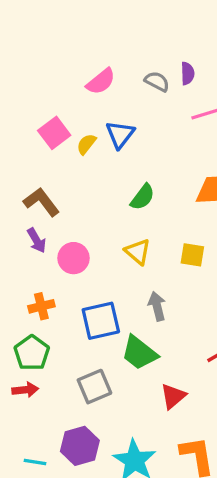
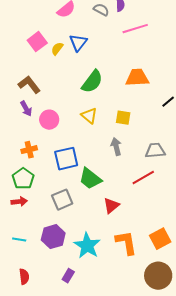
green semicircle: (143, 197) -> (92, 82), size x1.4
gray arrow: (157, 306) -> (116, 147), moved
cyan line: (35, 462) -> (19, 240), moved

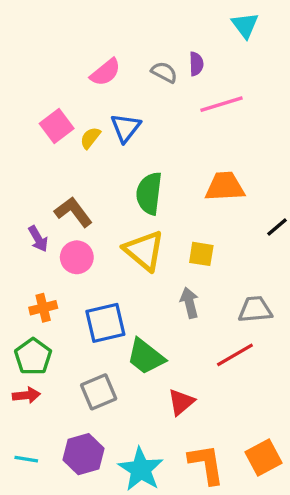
green semicircle: (92, 82) -> (149, 193), turned 150
brown L-shape: (29, 85) -> (73, 212), moved
yellow triangle: (89, 116) -> (144, 251), size x1.5

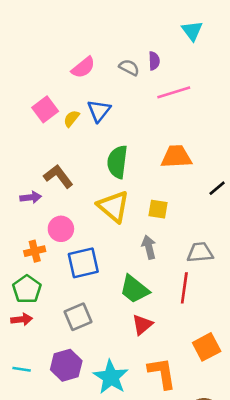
purple arrow: (38, 239) -> (31, 197), turned -66
pink circle: (77, 257) -> (61, 229), moved
red line: (235, 355) -> (184, 288), turned -52
green trapezoid: (146, 357) -> (134, 289), moved
orange square: (264, 457) -> (207, 347), moved

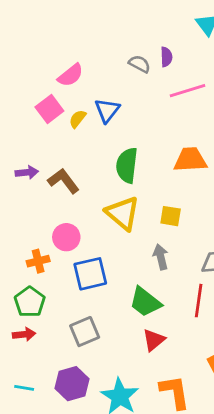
pink semicircle: (83, 67) -> (71, 75), moved
purple arrow: (31, 197) -> (27, 172), moved

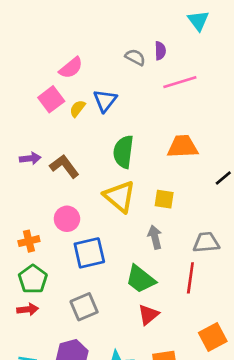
orange cross: (38, 261) -> (29, 241), moved

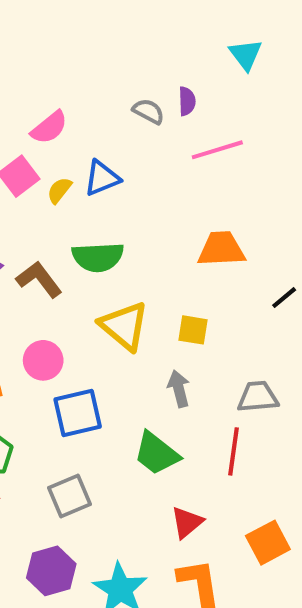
blue triangle: (105, 101) -> (102, 178), turned 30
green semicircle: (123, 152) -> (98, 257), moved, turned -100
red triangle: (148, 315) -> (187, 522), moved

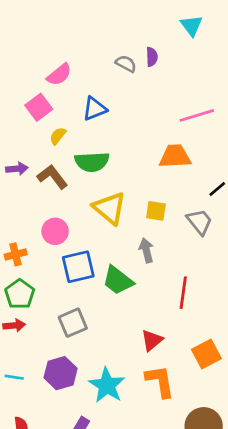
pink line: (217, 150) -> (197, 115), moved
yellow semicircle: (59, 190) -> (58, 136), moved
gray trapezoid: (258, 397) -> (200, 222), moved, turned 56
green trapezoid: (157, 453) -> (118, 280), moved

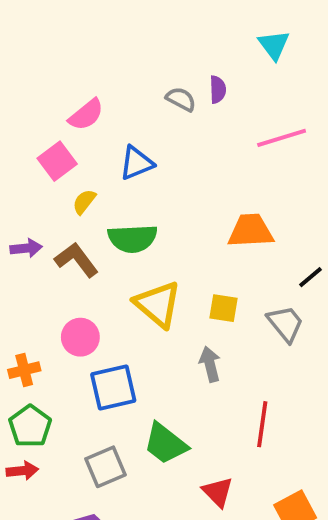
pink line: (197, 115) -> (282, 138), moved
green trapezoid: (118, 280) -> (165, 444), moved
red triangle: (152, 340) -> (218, 492), turned -35

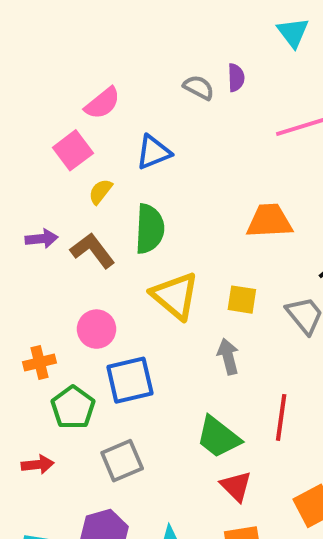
green semicircle: (133, 238) -> (150, 229), turned -84
green pentagon: (30, 426) -> (73, 408), moved
green trapezoid: (165, 444) -> (218, 437), moved

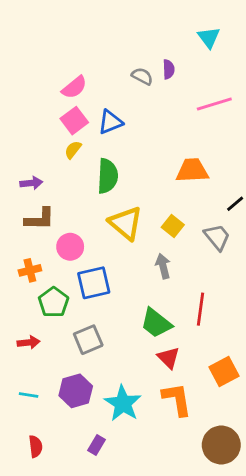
pink square: (73, 150) -> (74, 121), moved
brown L-shape: (93, 250) -> (40, 219), moved, turned 128
yellow square: (242, 300) -> (173, 226), turned 30

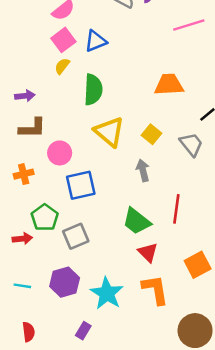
green pentagon: (54, 302) -> (45, 218), moved

